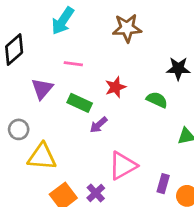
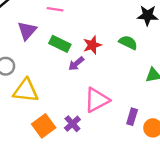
red star: (115, 87) -> (92, 45), moved

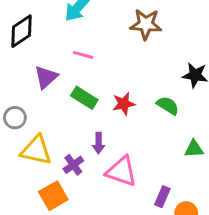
purple arrow: (76, 64) -> (99, 143), moved, turned -56
pink triangle: (97, 100) -> (121, 171), turned 40
purple cross: (72, 124) -> (73, 165), moved

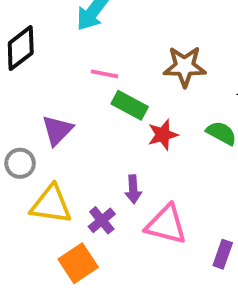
brown star: (146, 24) -> (185, 66), moved
purple triangle: (46, 77) -> (57, 130), moved
green rectangle: (84, 98) -> (130, 105), moved

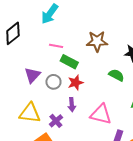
red star: (163, 135) -> (76, 83), moved
gray circle: (20, 163) -> (53, 82), moved
pink triangle: (166, 225) -> (101, 114), moved

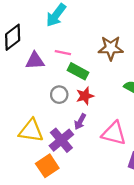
purple triangle: (32, 75) -> (35, 61), moved, turned 42
purple arrow: (72, 105) -> (80, 122), turned 32
purple cross: (56, 121) -> (61, 140), size x1.5

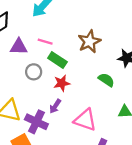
brown star: (111, 48) -> (89, 41), turned -30
gray circle: (59, 95) -> (34, 72), moved
purple cross: (61, 140) -> (36, 122), turned -30

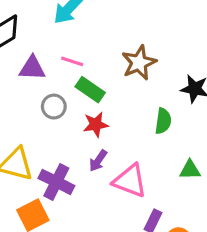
green semicircle: (106, 80) -> (163, 121), turned 63
purple arrow: (55, 106) -> (98, 161), moved

